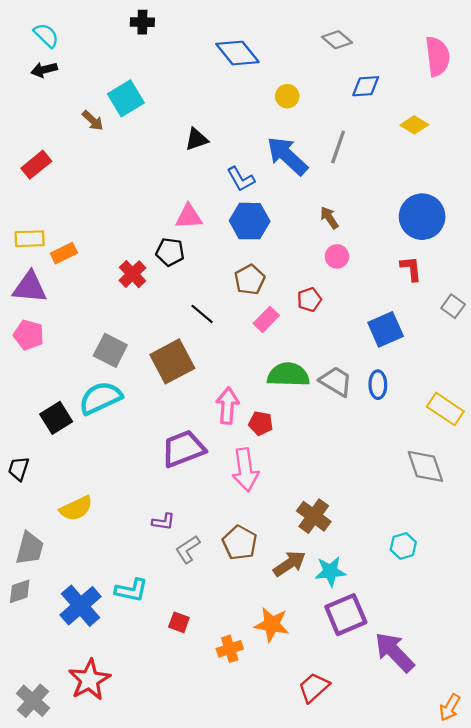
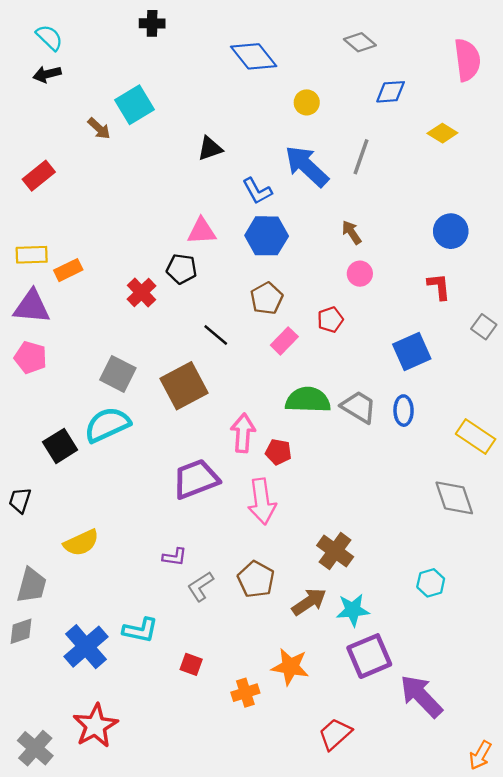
blue circle: (422, 217) -> (451, 231), size x0.7

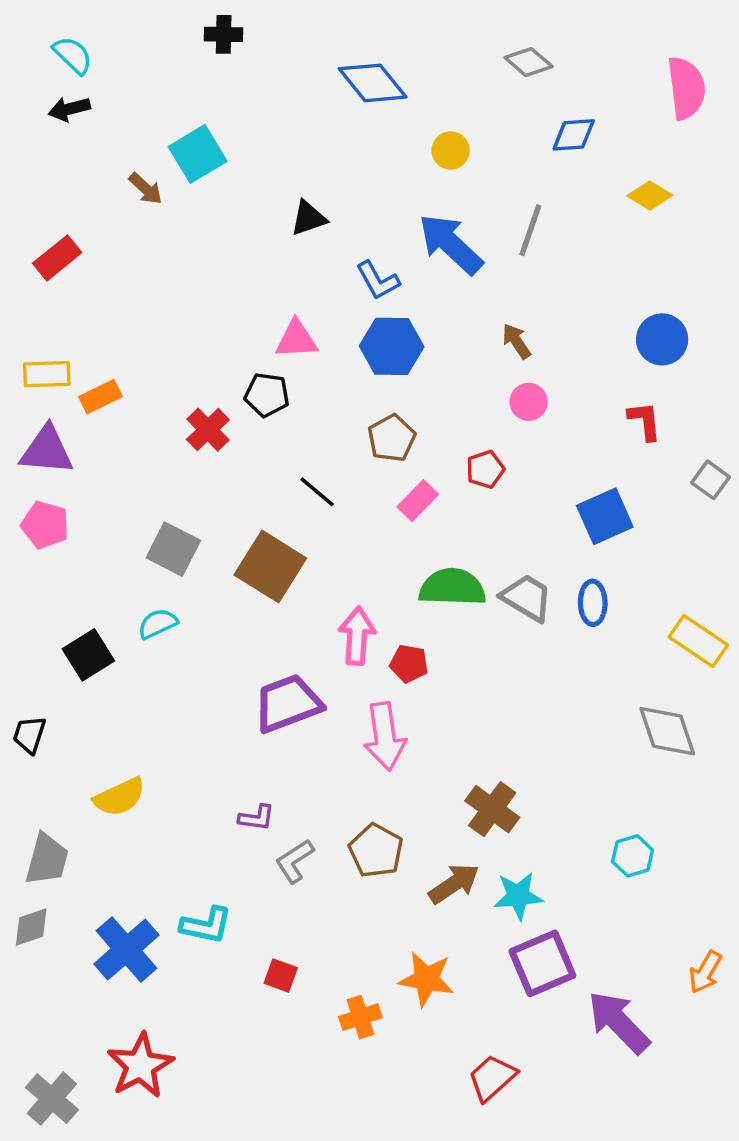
brown square: (184, 386) -> (270, 566), turned -30
cyan semicircle: (107, 425) -> (158, 624), size x0.6
orange arrow: (480, 755) -> (705, 972), moved

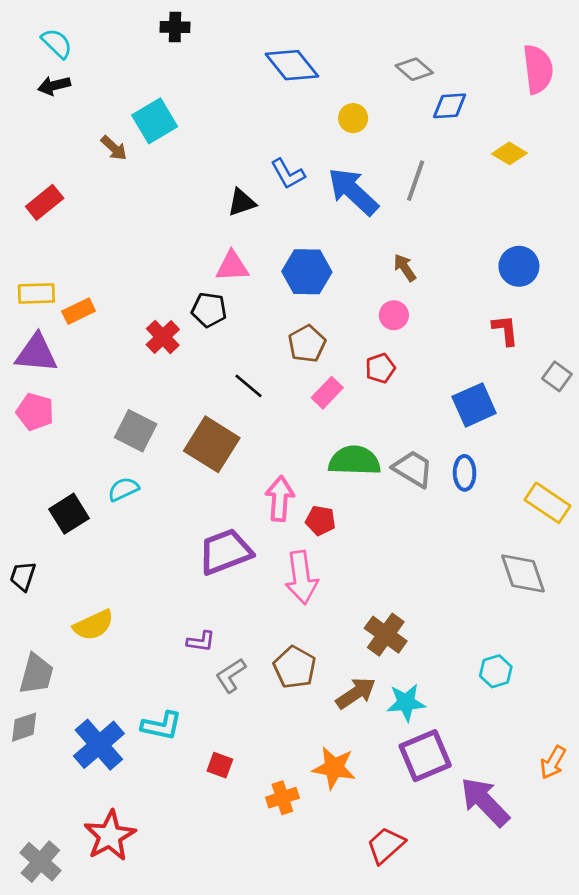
gray diamond: (529, 62) -> (414, 69), moved
black triangle: (308, 218) -> (242, 202), moved
blue L-shape: (378, 280) -> (288, 174), moved
pink circle: (529, 402) -> (394, 315), moved

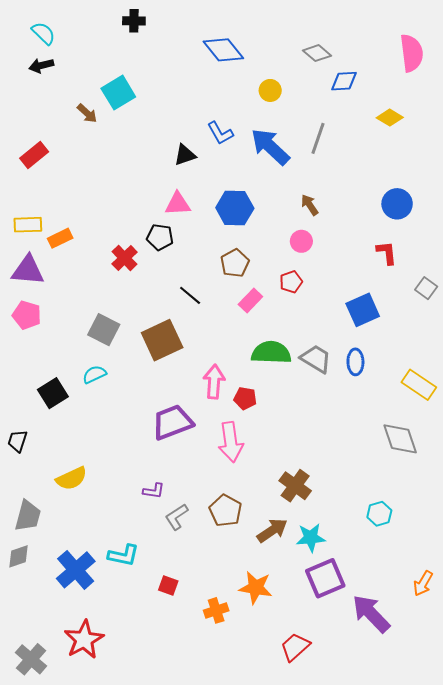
brown square: (212, 444) -> (162, 340), turned 33

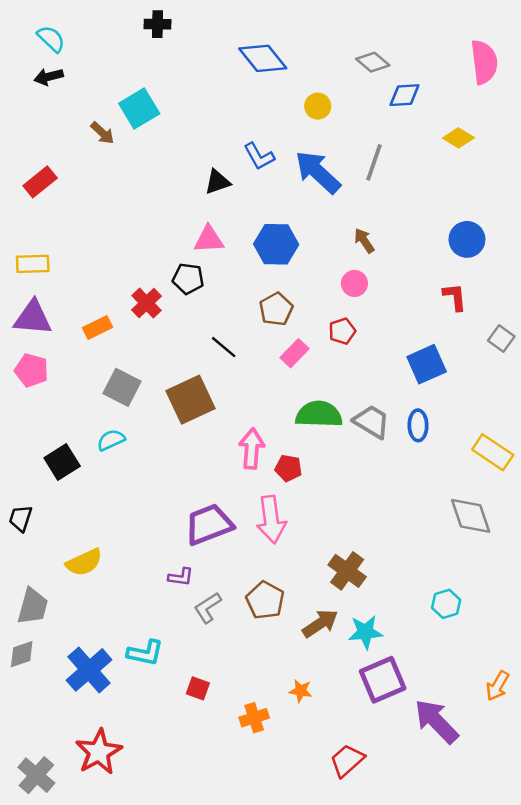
orange rectangle: (60, 238) -> (98, 327), moved
purple trapezoid: (172, 422) -> (209, 524), moved
orange star: (256, 588) -> (301, 691), size x0.6

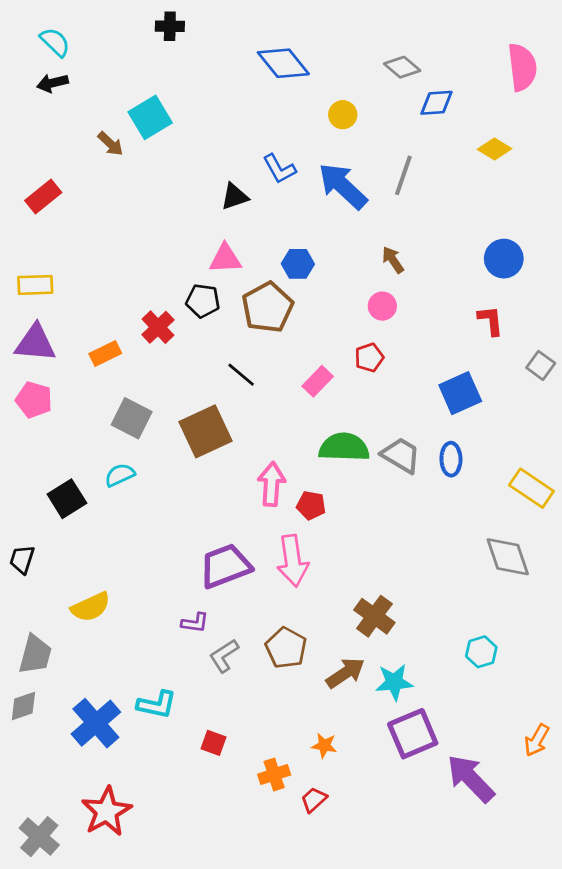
blue hexagon: (276, 244) -> (298, 264), size x0.7
brown pentagon: (276, 309) -> (268, 307), moved, size x1.4
red trapezoid: (347, 760) -> (314, 800), moved, size x0.7

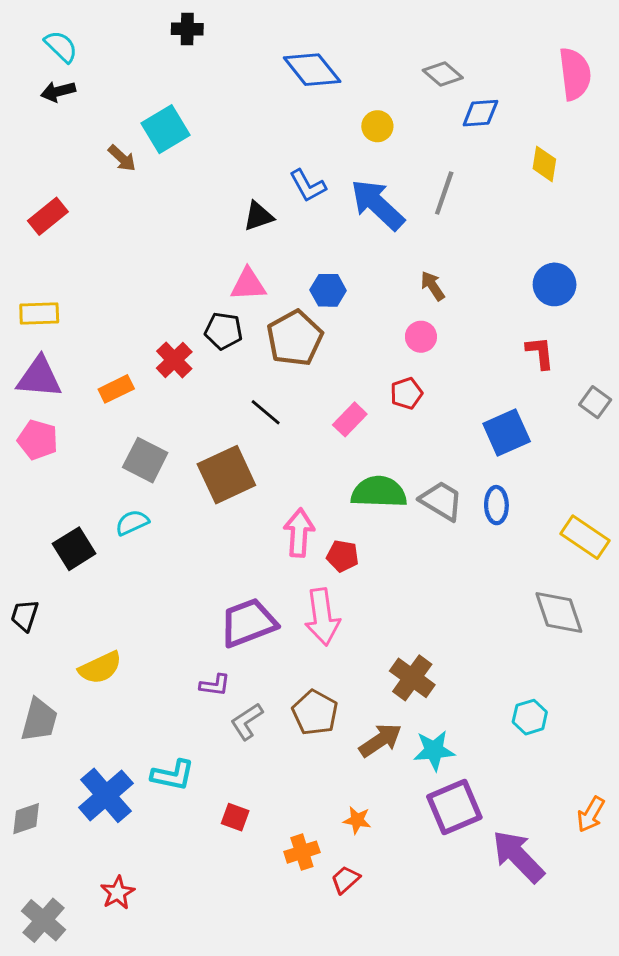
yellow diamond: (495, 149) -> (544, 164), turned 68
gray diamond: (23, 706) -> (26, 819), moved
red star: (107, 811) -> (118, 893), size x0.6

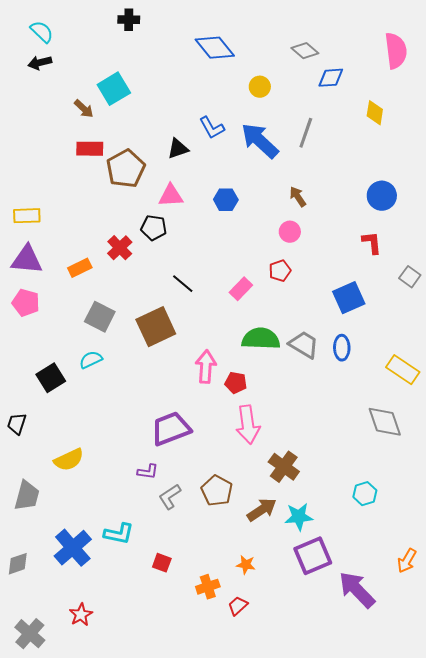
red rectangle: (48, 216) -> (90, 149), moved, turned 40
brown pentagon: (295, 338) -> (126, 169), moved
pink arrow: (322, 617) -> (248, 425), moved

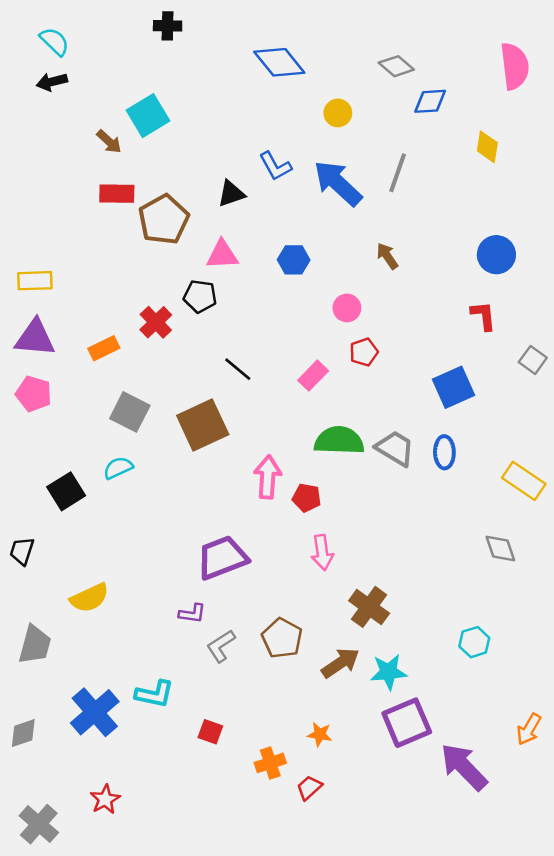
pink circle: (290, 232) -> (347, 308), moved
gray diamond: (385, 422) -> (500, 548), size x0.7
pink arrow: (248, 425) -> (322, 552), size x0.7

